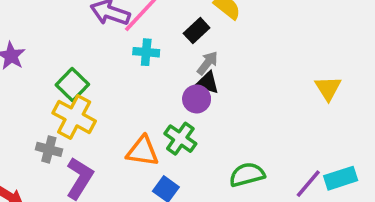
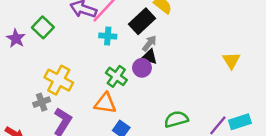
black rectangle: (197, 31) -> (142, 21), size x1.5
green square: (72, 85) -> (43, 27), moved
green cross: (180, 139) -> (116, 76), moved
gray cross: (49, 149) -> (42, 102), turned -35

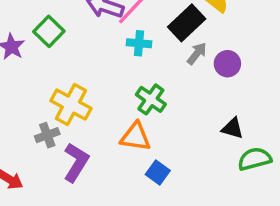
black triangle: (149, 57) -> (233, 128), moved
purple circle: (142, 68) -> (227, 64), moved
green semicircle: (176, 119) -> (255, 159), moved

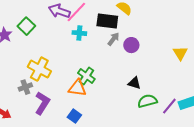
black rectangle: (187, 23) -> (107, 21), turned 50
green cross: (151, 99) -> (86, 76), moved
blue square: (158, 173) -> (74, 116), moved

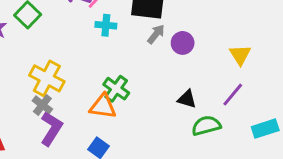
yellow triangle: (180, 53) -> (240, 55), moved
gray cross: (25, 87) -> (42, 105), moved, turned -32
purple line: (169, 106) -> (233, 95), moved

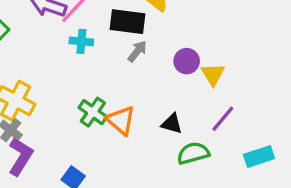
purple circle: (183, 43) -> (187, 61), moved
yellow triangle: (240, 55) -> (213, 74), moved
orange triangle: (103, 106) -> (121, 120), moved, turned 32

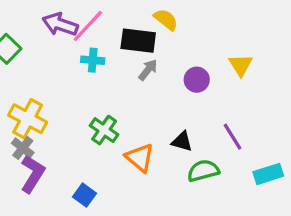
yellow triangle: (213, 74) -> (241, 65), moved
purple line: (223, 119) -> (232, 137), turned -72
orange triangle: (121, 120) -> (140, 158), moved

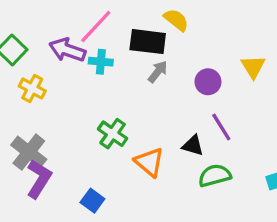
purple arrow: (60, 24) -> (67, 50), moved
yellow cross: (28, 119) -> (32, 88), moved, size x0.7
purple line: (232, 137) -> (221, 127), moved
gray cross: (23, 148) -> (29, 152), size x1.5

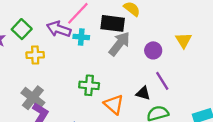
gray arrow: (158, 72) -> (119, 44), size x1.6
yellow cross: (32, 88) -> (35, 55), turned -30
green cross: (113, 134) -> (89, 85), turned -30

